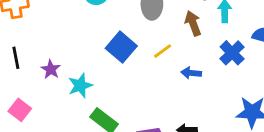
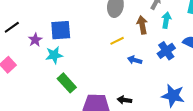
blue square: (121, 47) -> (61, 30), moved, turned 35
black line: (16, 58) -> (12, 27), turned 56

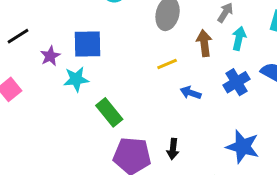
green rectangle: (67, 83) -> (109, 112), moved
black arrow: (124, 100) -> (173, 149), turned -96

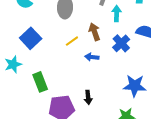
brown arrow: (204, 43) -> (94, 32), moved
blue square: (88, 44) -> (31, 38), moved, turned -30
green rectangle: (109, 112) -> (40, 82), turned 30

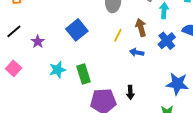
yellow line: (72, 41) -> (118, 35), turned -32
cyan star: (13, 64) -> (58, 70), moved

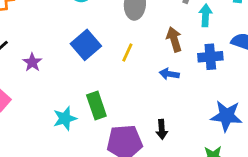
yellow line: (118, 35) -> (127, 53), moved
blue cross: (167, 41) -> (210, 57), turned 36
cyan star: (58, 70) -> (65, 118), moved

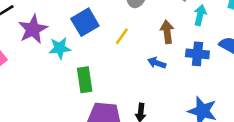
purple star: (32, 62) -> (33, 29), size x1.6
cyan star: (65, 118) -> (60, 48), moved

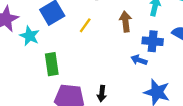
cyan star: (60, 48) -> (30, 36), turned 30
blue arrow: (157, 63) -> (139, 60), moved

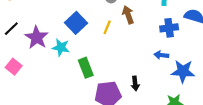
brown arrow: (126, 22) -> (128, 15), moved
blue arrow: (139, 60) -> (161, 55), moved

